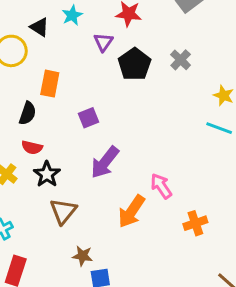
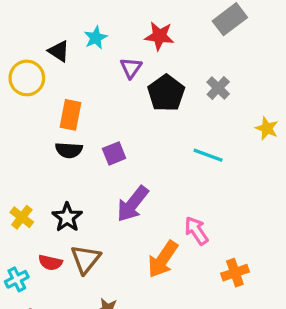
black semicircle: (28, 113) -> (69, 150), moved, turned 75
cyan line: (219, 128) -> (208, 155), moved
red semicircle: (32, 147) -> (50, 263), moved

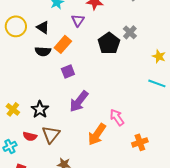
black triangle: (59, 51) -> (43, 27), moved
black pentagon: (166, 93) -> (109, 43), moved
orange rectangle: (70, 115) -> (63, 44), moved, turned 30
black semicircle: (69, 150) -> (43, 51), moved
cyan line: (208, 155) -> (157, 83), moved

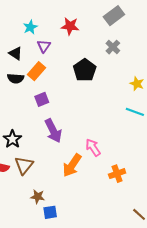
purple triangle: (78, 20) -> (44, 46), moved
gray cross: (130, 32) -> (113, 47), moved
purple arrow: (79, 101) -> (53, 131), turned -65

